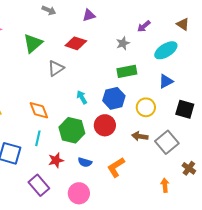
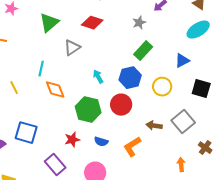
cyan ellipse: (166, 50) -> (198, 30), moved
green rectangle: (127, 71) -> (143, 51), turned -36
brown arrow: (140, 136) -> (154, 126), moved
cyan line: (38, 138) -> (41, 69), moved

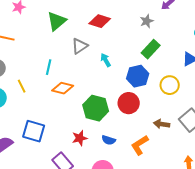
cyan arrow: (98, 77) -> (106, 60), moved
orange diamond: (55, 90) -> (63, 88), turned -55

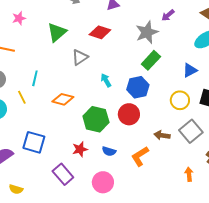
gray star: (147, 21) -> (147, 32), size x1.6
cyan arrow: (106, 60) -> (106, 80), moved
cyan line: (49, 67) -> (35, 78), moved
yellow circle: (170, 85) -> (180, 100), moved

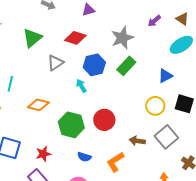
purple arrow: (168, 15) -> (154, 21), moved
blue hexagon: (138, 87) -> (94, 65), moved
red star: (80, 149) -> (43, 154), moved

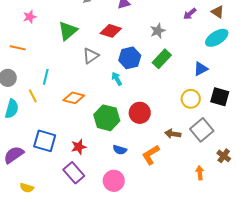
gray star: (122, 38) -> (158, 31), size x0.7

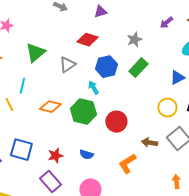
green triangle: (68, 31) -> (35, 53), moved
green hexagon: (107, 118) -> (83, 112), moved
blue semicircle: (120, 150) -> (86, 155), moved

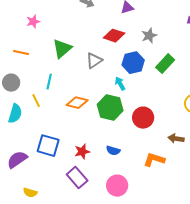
gray star: (134, 40) -> (149, 36), moved
orange L-shape: (127, 164) -> (154, 160), turned 50

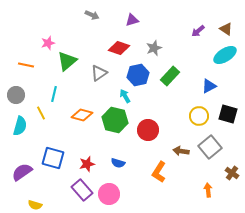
pink star: (33, 22) -> (48, 43), moved
orange L-shape: (154, 160) -> (159, 172), turned -75
pink circle: (117, 186) -> (109, 194), moved

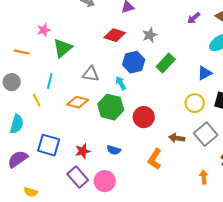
gray triangle: (99, 73) -> (91, 74), moved, turned 42
cyan semicircle: (20, 126) -> (17, 124), moved

